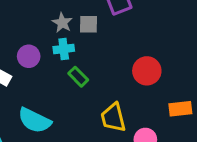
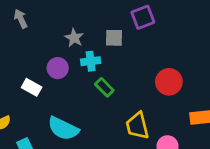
gray star: (62, 23) -> (74, 38), moved

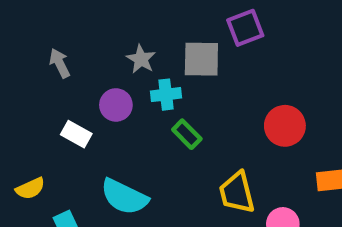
gray arrow: (21, 19) -> (60, 63), moved
gray square: (114, 38) -> (201, 59), size x1.4

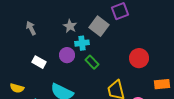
gray square: (201, 59) -> (99, 26), turned 36
purple circle: (116, 105) -> (67, 55), moved
yellow semicircle: (30, 188) -> (17, 88), turned 40

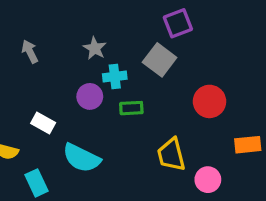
gray square: (99, 26) -> (160, 60), moved
white rectangle: (39, 62) -> (43, 123), moved
green rectangle: (92, 62) -> (131, 108), turned -48

